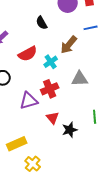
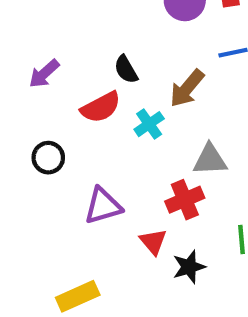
black semicircle: (42, 23) -> (126, 69), moved
red cross: (50, 89) -> (185, 200), moved

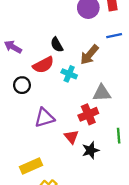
purple arrow: (44, 74) -> (13, 47), turned 72
cyan cross: (149, 124) -> (69, 74), turned -32
black circle: (48, 158) -> (22, 85), moved

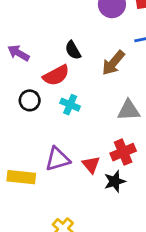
cyan cross: (69, 74) -> (70, 105), moved
red cross: (88, 114) -> (123, 152), moved
purple triangle: (44, 118) -> (58, 159), moved
yellow rectangle: (31, 166) -> (21, 177), moved, turned 30

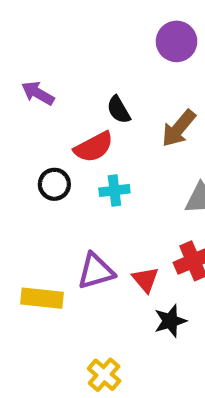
purple arrow: (18, 53) -> (38, 93), moved
cyan cross: (70, 105) -> (114, 190), turned -30
black star: (115, 181) -> (170, 321), moved

